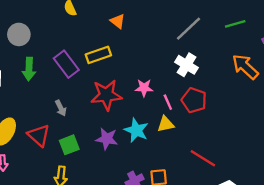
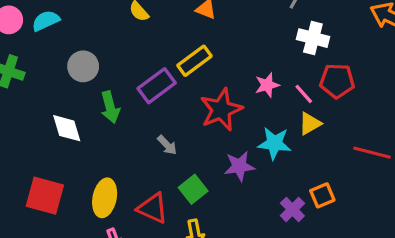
purple rectangle: (66, 64) -> (157, 86), turned -72
red triangle: (39, 135) -> (153, 208), moved

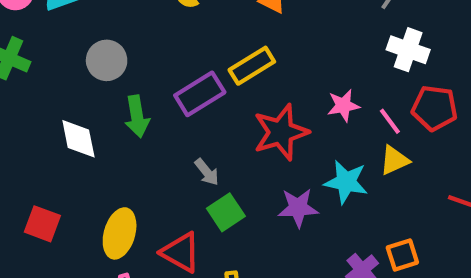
green square: (193, 189) -> (226, 212), moved
red square: (45, 196) -> (42, 224), size x0.7

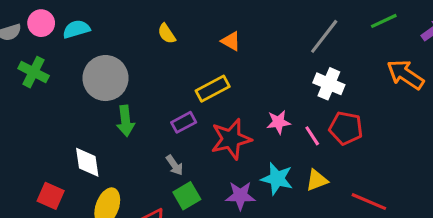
gray circle: (107, 60) -> (105, 78), size x1.5
purple rectangle: (200, 94) -> (184, 122), moved, size x0.7
white diamond: (78, 139) -> (87, 162), moved
yellow triangle: (394, 160) -> (317, 180), moved

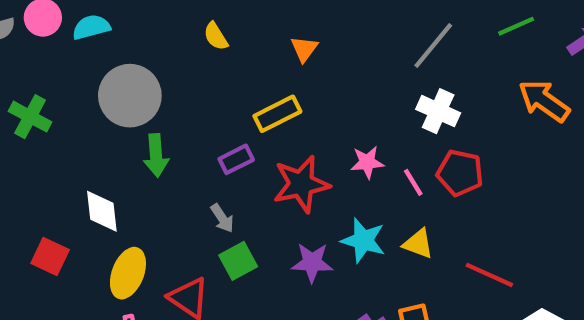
orange triangle: (231, 41) -> (304, 49), turned 35
green cross: (34, 72) -> (30, 117), moved
yellow triangle: (317, 180) -> (418, 244), turned 40

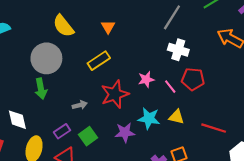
yellow semicircle: (216, 36) -> (63, 26), size x1.6
gray circle: (130, 96) -> (46, 58), moved
purple rectangle: (236, 159) -> (62, 131), moved
gray arrow: (222, 218) -> (80, 105), moved, turned -64

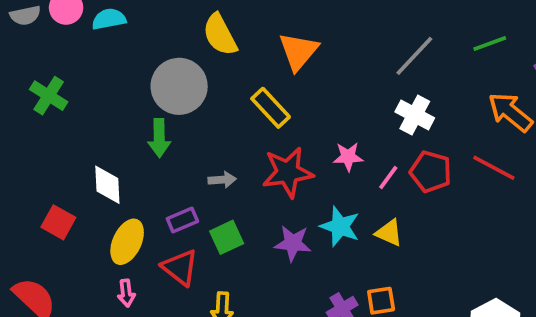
orange triangle: (108, 27) -> (298, 51), size x1.6
yellow rectangle: (99, 61) -> (271, 108), turned 70
pink line: (170, 87) -> (388, 177), turned 64
red line: (214, 128) -> (494, 168), moved

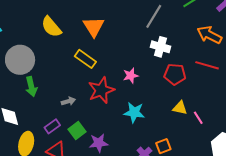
gray circle: (179, 86) -> (20, 60), moved
pink line: (388, 177) -> (198, 118), moved, turned -56
yellow triangle: (389, 233) -> (180, 108), moved
purple star: (293, 243) -> (99, 143), moved

